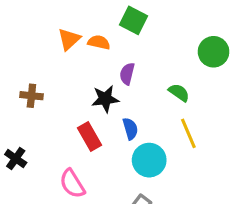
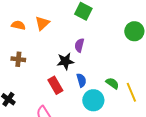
orange semicircle: (99, 42) -> (18, 25), moved
green semicircle: (179, 93) -> (112, 83), moved
yellow line: (188, 133) -> (131, 92), moved

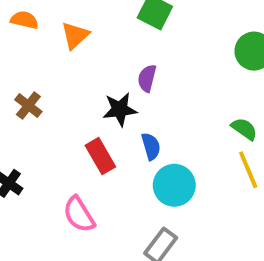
orange semicircle: (18, 25) -> (24, 20), moved
brown cross: (18, 59) -> (28, 106), turned 32
green semicircle: (112, 83) -> (244, 129), moved

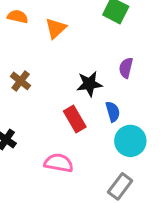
purple semicircle: (147, 78) -> (126, 68), moved
pink semicircle: (79, 214) -> (59, 163), turned 132

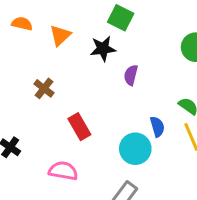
brown cross: (21, 81) -> (44, 88), moved
black star: (89, 84) -> (103, 49), moved
blue semicircle: (113, 112) -> (157, 127), moved

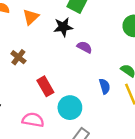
purple semicircle: (131, 75) -> (84, 47), turned 104
cyan circle: (135, 149) -> (70, 108), moved

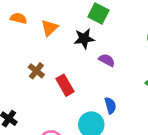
red rectangle: (45, 86) -> (65, 85), moved
blue semicircle: (105, 86) -> (110, 105), moved

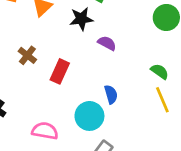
red rectangle: (65, 85) -> (60, 71), turned 54

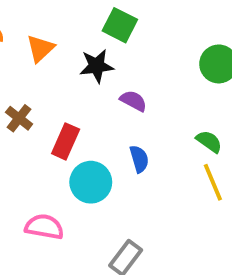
blue semicircle: (111, 94) -> (139, 159), moved
cyan circle: (89, 116) -> (91, 182), moved

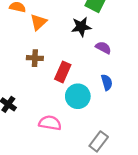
orange triangle: (40, 48) -> (38, 22), moved
brown cross: (19, 118) -> (35, 58), turned -35

